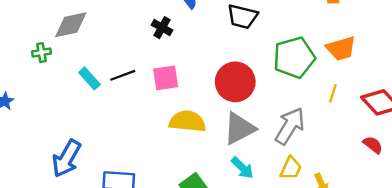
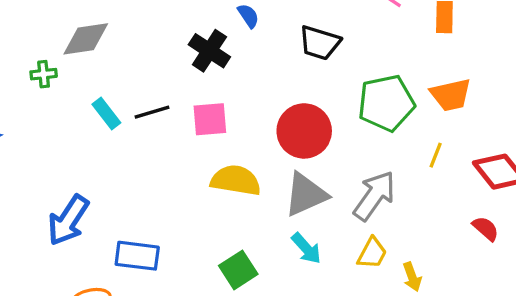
black cross: (162, 28) -> (209, 51), size x1.4

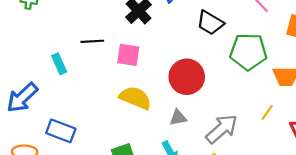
green pentagon: (386, 103) -> (248, 52), moved
cyan rectangle: (106, 113) -> (59, 64), moved
gray triangle: (306, 195) -> (178, 118), size x0.6

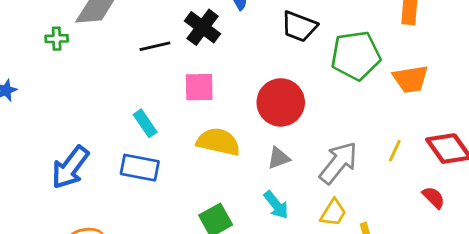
black line: (92, 41) -> (155, 46), moved
cyan rectangle: (59, 64) -> (145, 123), moved
yellow line: (267, 112) -> (395, 151), moved
blue rectangle: (61, 131) -> (140, 168), moved

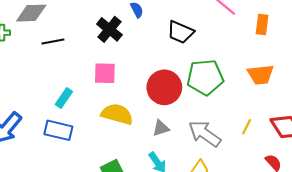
black line: (155, 46) -> (53, 41), moved
green pentagon: (356, 56) -> (205, 77), moved
cyan rectangle: (145, 123) -> (64, 98), turned 66
gray arrow: (338, 163) -> (205, 134), turned -96

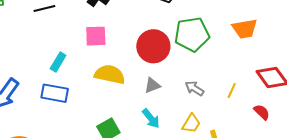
yellow line: (247, 127) -> (232, 90), moved
gray arrow: (205, 134) -> (195, 88), size x0.6

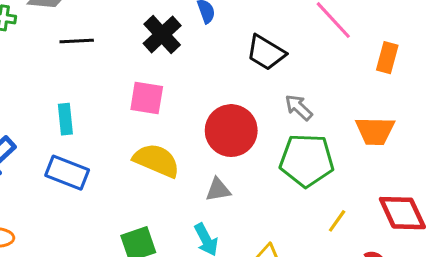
green pentagon: (192, 34) -> (307, 160), moved
cyan rectangle: (58, 62) -> (65, 119), moved, turned -48
gray arrow: (195, 88) -> (299, 107), moved

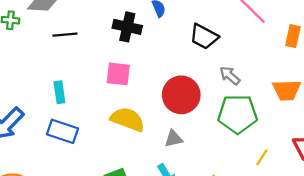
black cross: (162, 35) -> (127, 27), turned -32

